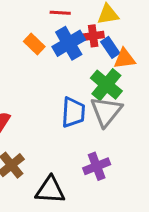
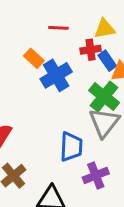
blue cross: (69, 43) -> (56, 75), moved
blue trapezoid: (73, 112) -> (71, 147), moved

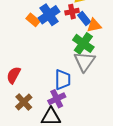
blue cross: (56, 75) -> (49, 15), moved
purple cross: (96, 175) -> (57, 99), moved

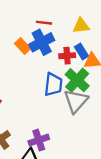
red cross: (72, 12) -> (67, 56), moved
blue trapezoid: (63, 80) -> (53, 84), moved

